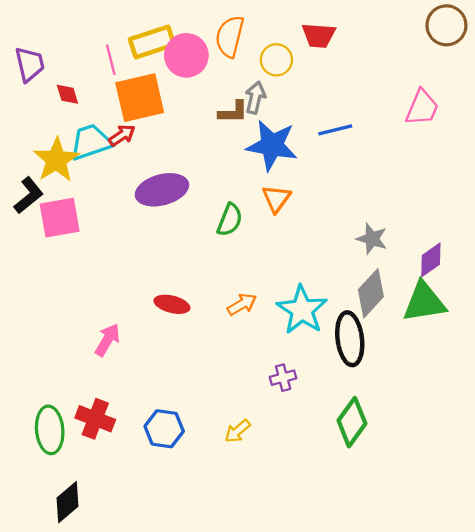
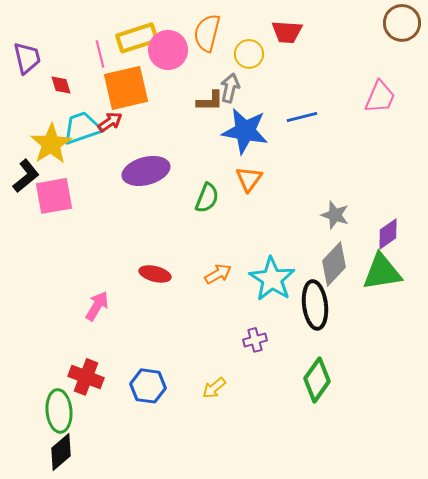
green ellipse: (50, 430) -> (59, 411), moved

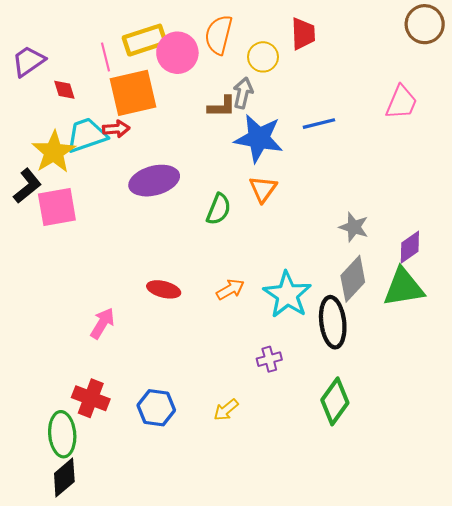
red trapezoid: (287, 32) -> (303, 34), turned -96
purple trapezoid: (27, 58) -> (28, 61), turned -112
red arrow: (110, 122) -> (116, 129), turned 30

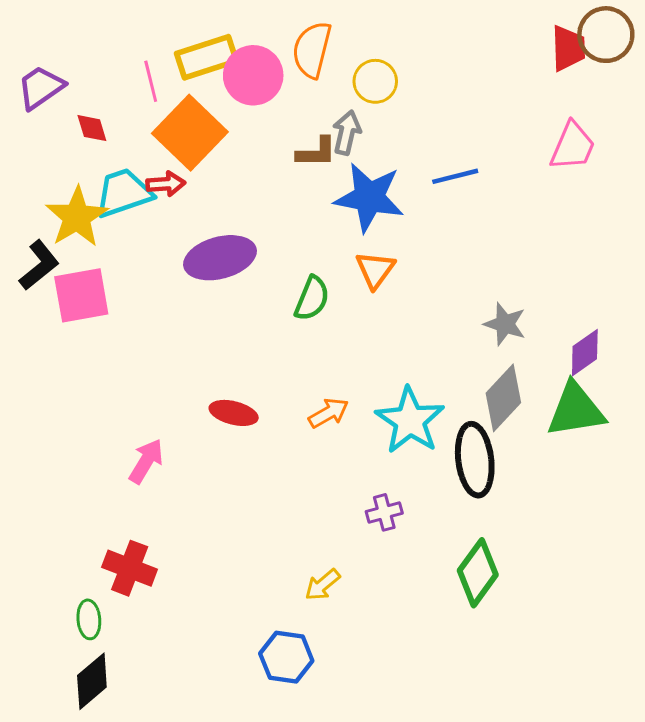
red trapezoid: (303, 34) -> (568, 48), moved
orange square: (133, 93) -> (190, 133), turned -33
blue hexagon: (156, 408) -> (286, 657), moved
green ellipse: (62, 434) -> (89, 619), size x0.6

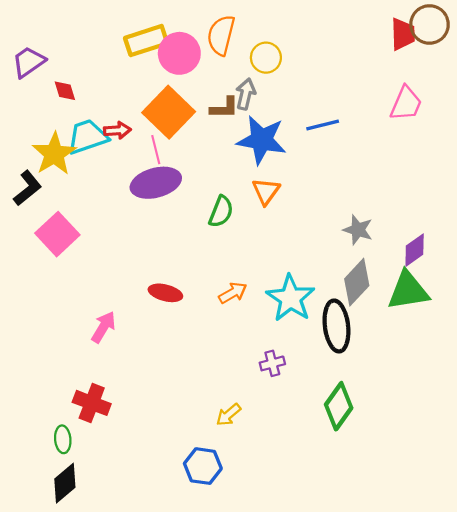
pink line: (151, 81) -> (156, 150), moved
orange square: (190, 133) -> (169, 112), moved
pink square: (81, 295) -> (57, 234), moved, turned -33

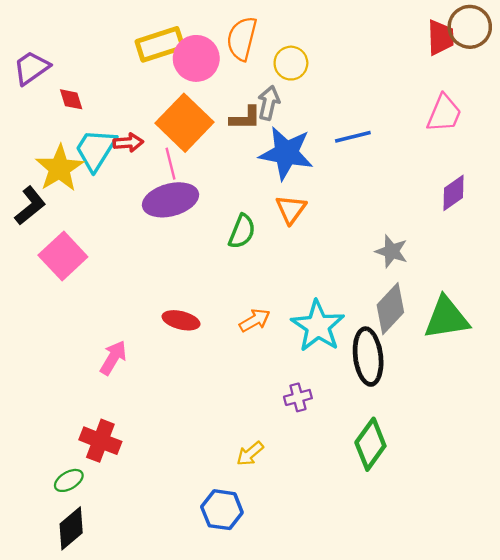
cyan trapezoid: (87, 137) -> (96, 150), turned -39
purple diamond: (415, 250) -> (453, 193), moved
green ellipse: (63, 439) -> (69, 480), turned 65

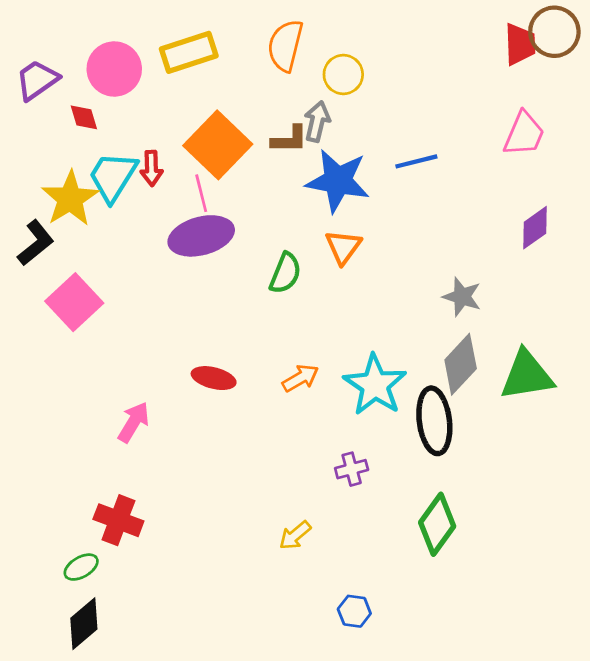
pink circle: (196, 58) -> (114, 69), moved
red arrow: (128, 143) -> (152, 168), turned 92
blue hexagon: (222, 510) -> (354, 611), moved, size x0.7

